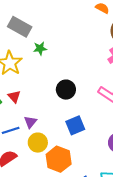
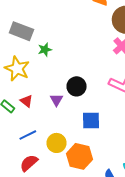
purple triangle: (30, 122) -> (56, 100), moved
blue square: (75, 125) -> (91, 120), turned 30

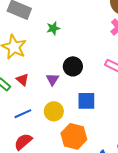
green star: (45, 50) -> (53, 28), moved
yellow circle: (57, 143) -> (54, 111), moved

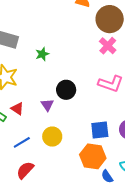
blue square: (86, 101) -> (100, 130), moved
orange hexagon: (74, 136) -> (93, 156), moved

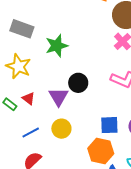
green star: (42, 54) -> (57, 46), size x1.6
purple triangle: (47, 105) -> (58, 97), size x1.5

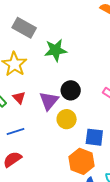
yellow circle: (61, 129) -> (67, 119), moved

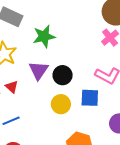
purple triangle: (49, 101) -> (38, 70), moved
blue square: (94, 137) -> (90, 98), moved

